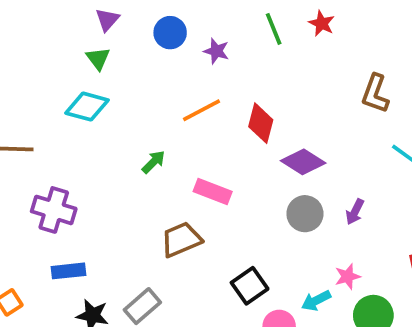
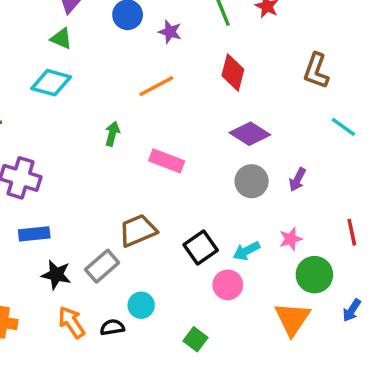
green triangle: (98, 58) -> (61, 39), turned -30
red diamond: (261, 123) -> (233, 73), moved
green arrow: (153, 162) -> (112, 134), turned -30
brown trapezoid: (181, 240) -> (138, 231), moved
cyan arrow: (316, 301) -> (246, 251), moved

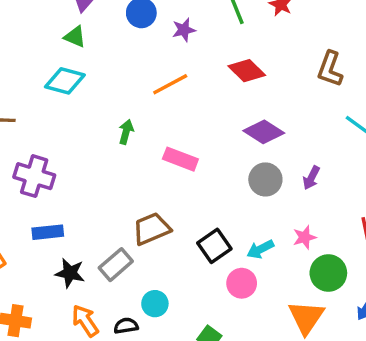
purple star: (170, 32) -> (184, 30), turned -30
red diamond: (233, 73) -> (247, 71), turned -60

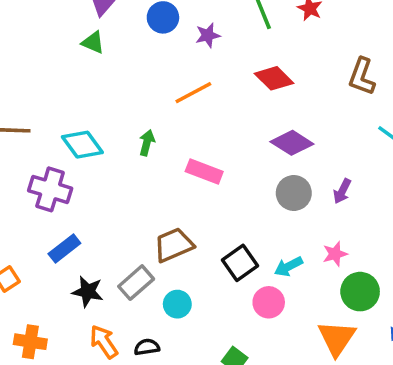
cyan diamond: (65, 81) -> (82, 145), moved, turned 39
blue rectangle: (48, 232) -> (64, 249), turned -32
cyan circle: (155, 304) -> (177, 304), moved

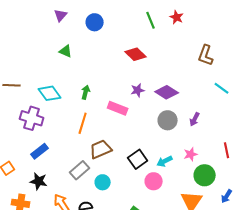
purple star: (208, 35) -> (138, 90), moved
green triangle: (93, 42) -> (66, 51), moved
red diamond: (274, 78) -> (136, 54), moved
orange line: (193, 93) -> (83, 123), moved, turned -45
black star: (88, 292) -> (39, 181), moved

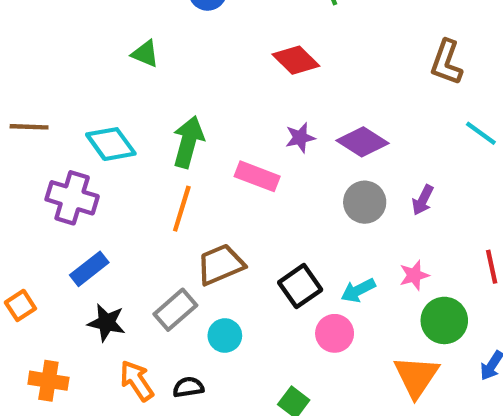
green arrow: (86, 92) -> (188, 142), size x1.6
black star: (39, 181) -> (107, 323), moved

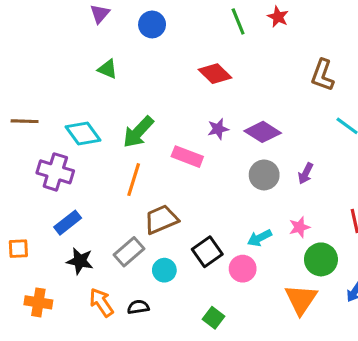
green arrow: (188, 142) -> (138, 132), turned -152
black square: (300, 286) -> (207, 252), moved
orange square: (20, 305) -> (18, 249), turned 30

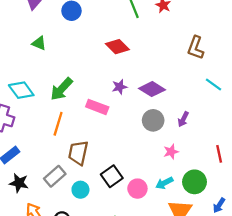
brown trapezoid: (161, 220) -> (78, 153), turned -55
pink star: (299, 227) -> (171, 152), moved
cyan arrow: (260, 238) -> (164, 183), moved

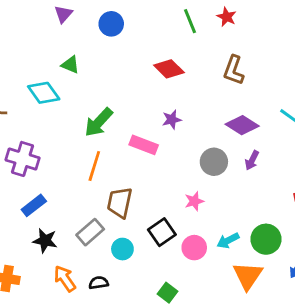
brown L-shape: (196, 48) -> (234, 70), moved
purple diamond: (152, 89) -> (242, 125), moved
cyan diamond: (21, 90) -> (44, 93), moved
pink star: (171, 152) -> (194, 201), moved

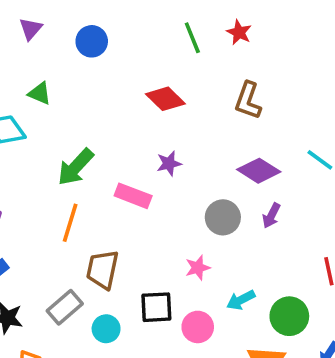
black square: (162, 232) -> (156, 307), turned 32
cyan arrow: (228, 241) -> (241, 300), moved

